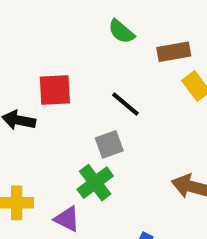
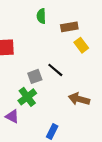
green semicircle: (121, 32) -> (41, 16), turned 48
black line: (125, 104) -> (55, 70), moved

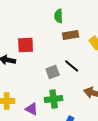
brown rectangle: (69, 27) -> (71, 35), moved
green cross: (27, 97) -> (54, 99), moved, turned 30

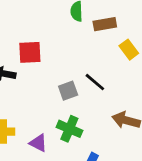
brown rectangle: (71, 35) -> (105, 24), moved
green cross: (54, 99) -> (69, 129), turned 30

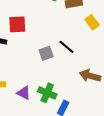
green cross: (69, 129) -> (47, 93), moved

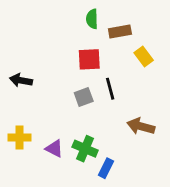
red square: (17, 24) -> (89, 59), moved
black line: (66, 47) -> (110, 89), turned 35

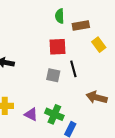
gray square: (84, 97) -> (53, 75), turned 32

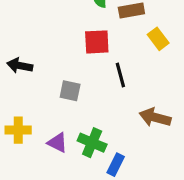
gray square: (53, 75) -> (70, 91), moved

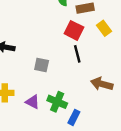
red square: (97, 42) -> (74, 30), moved, turned 30

